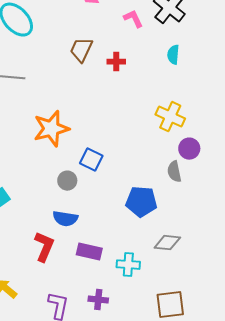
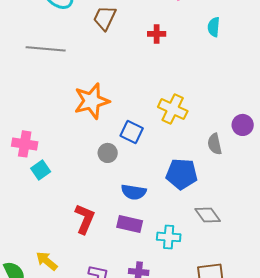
brown trapezoid: (81, 50) -> (105, 18), moved
yellow cross: (170, 117) -> (173, 109), moved
purple circle: (189, 149) -> (243, 125), moved
blue semicircle: (65, 219) -> (134, 192), moved
gray diamond: (167, 243) -> (208, 215), turned 48

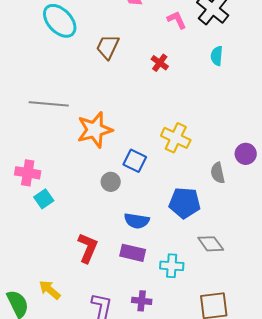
red cross: (157, 34) -> (160, 63), turned 36
gray line: (46, 49) -> (49, 104), moved

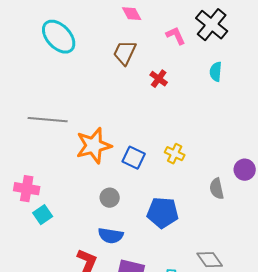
brown trapezoid: (108, 47) -> (125, 53), moved
yellow cross: (176, 138) -> (175, 154), size x0.7
blue square: (135, 161) -> (134, 158), moved
blue pentagon: (185, 203) -> (163, 213), moved
blue semicircle: (137, 221) -> (111, 236), moved

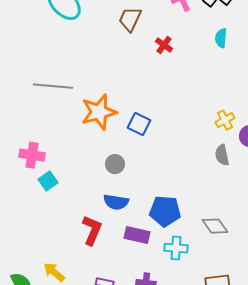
yellow cross: (175, 154) -> (225, 120), moved, turned 36
blue pentagon: (163, 213) -> (165, 211), moved

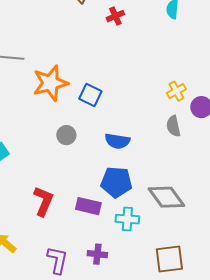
red cross: (164, 45) -> (115, 16), turned 30
blue semicircle: (116, 202) -> (117, 141), moved
gray diamond: (215, 226) -> (166, 197), size x1.4

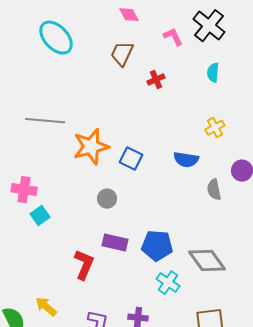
yellow cross: (176, 91) -> (215, 128), moved
blue semicircle: (117, 141) -> (186, 160), moved
purple rectangle: (88, 206) -> (115, 243), moved
cyan cross: (127, 219) -> (168, 283), turned 30

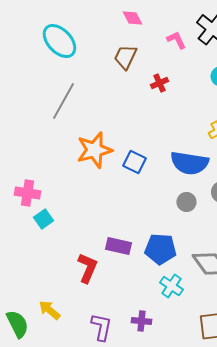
gray line: (45, 121) -> (63, 101), moved, turned -66
blue semicircle: (186, 160) -> (189, 163), size x1.5
gray circle: (107, 199) -> (186, 202), moved

